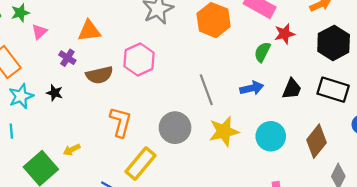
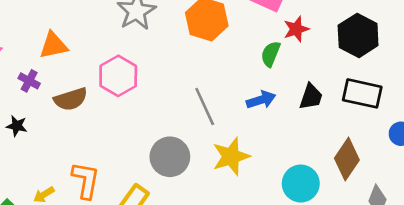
orange L-shape: (121, 122) -> (86, 180), moved
cyan circle: (271, 136) -> (301, 184), moved

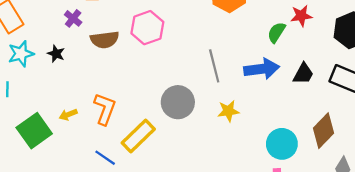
blue arrow: (261, 100) -> (262, 69), size x1.4
yellow star: (231, 156) -> (228, 111), size x0.7

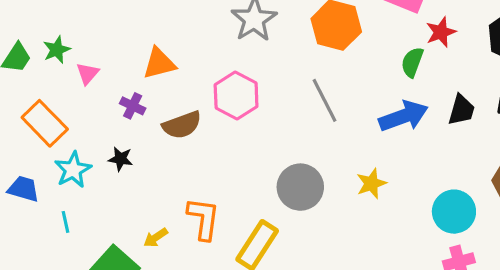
gray line: (214, 66) -> (324, 100), moved

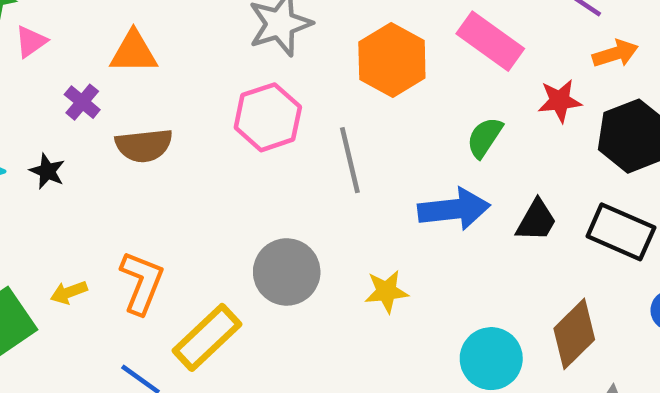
red star: (441, 32) -> (560, 101), moved
pink hexagon: (236, 96) -> (268, 117), moved

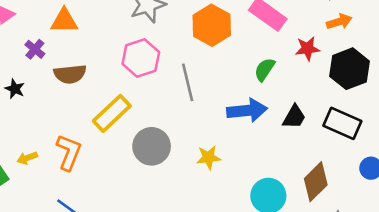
yellow rectangle: (207, 337) -> (112, 113), moved

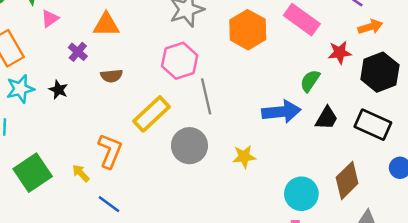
green semicircle: (265, 69) -> (310, 81), moved
brown semicircle: (70, 74) -> (112, 76), size x0.7
gray line: (188, 82) -> (206, 96), moved
yellow arrow: (27, 158) -> (81, 173), moved, turned 66

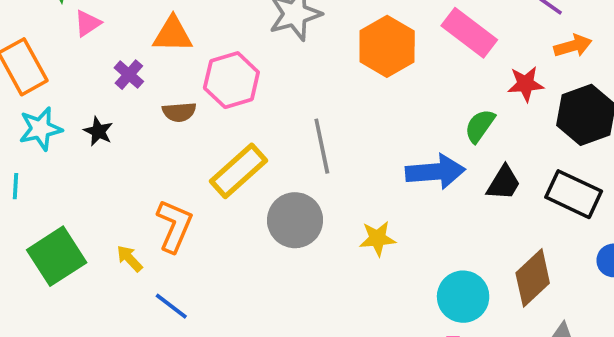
pink hexagon: (180, 61) -> (231, 80), moved

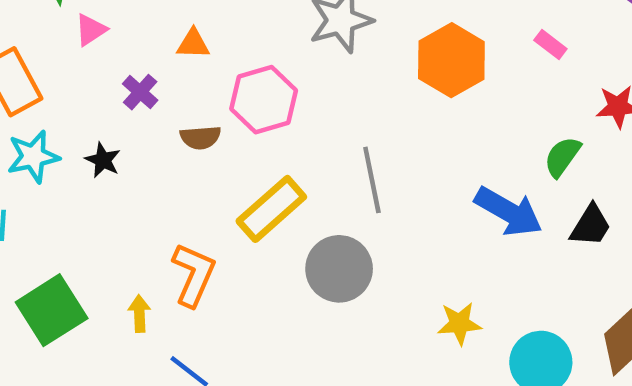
pink rectangle: (469, 33) -> (550, 45), size x0.5
orange triangle: (173, 34) -> (193, 44), size x0.7
blue arrow: (435, 172) -> (509, 212), turned 34
yellow star: (377, 239) -> (459, 323), moved
yellow arrow: (130, 259) -> (139, 314), turned 40

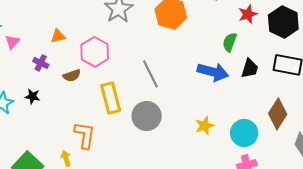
yellow rectangle: (271, 209) -> (111, 98), turned -48

